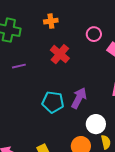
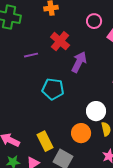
purple line: (19, 66) -> (31, 55), moved
purple arrow: (79, 98) -> (79, 62), moved

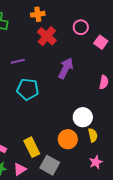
red cross: (60, 41) -> (47, 36), moved
cyan pentagon: (53, 89) -> (28, 89), moved

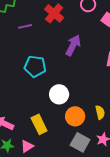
purple line: (18, 61) -> (25, 26), moved
white circle: (83, 117) -> (59, 94), moved
gray square: (50, 165) -> (80, 142), moved

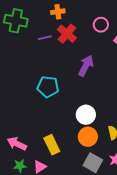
purple line: (25, 26) -> (45, 38), moved
white circle: (59, 94) -> (86, 115), moved

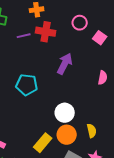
red cross: (67, 34) -> (46, 32), turned -30
yellow rectangle: (52, 145) -> (43, 143), moved, turned 66

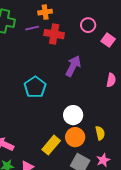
purple line: (24, 36) -> (32, 28), moved
cyan pentagon: (27, 85) -> (35, 87), turned 30

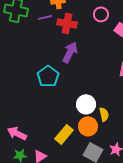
purple arrow: (73, 66) -> (70, 52), moved
yellow semicircle: (100, 133) -> (104, 114), moved

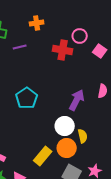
purple line: (45, 17) -> (20, 47), moved
red cross: (67, 23) -> (63, 50), moved
purple arrow: (70, 52) -> (77, 100), moved

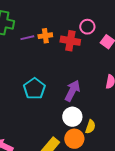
orange cross: (37, 23) -> (45, 36), moved
purple arrow: (77, 100) -> (72, 91), moved
yellow semicircle: (83, 136) -> (90, 127), turned 32

